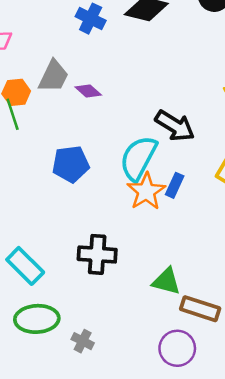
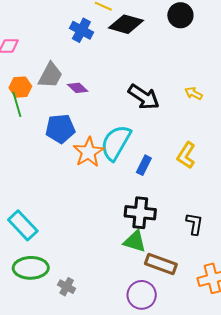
black arrow: (175, 126) -> (144, 97), moved
blue pentagon: (71, 164) -> (60, 129), moved
orange star: (146, 191) -> (88, 152), moved
black cross: (97, 254) -> (140, 213), moved

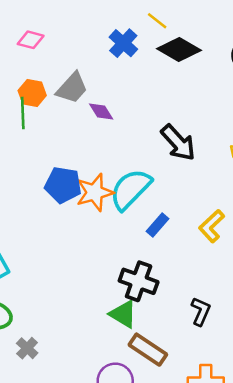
blue pentagon: (60, 129) -> (63, 185), moved

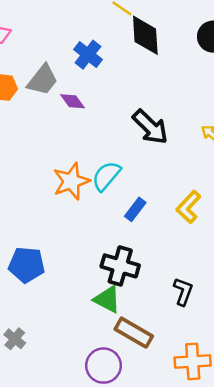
blue cross: (123, 43) -> (88, 55), moved
black diamond: (179, 49) -> (145, 35), turned 60
blue pentagon: (63, 185) -> (27, 265), moved
cyan semicircle: (130, 189) -> (106, 176), size x0.7

